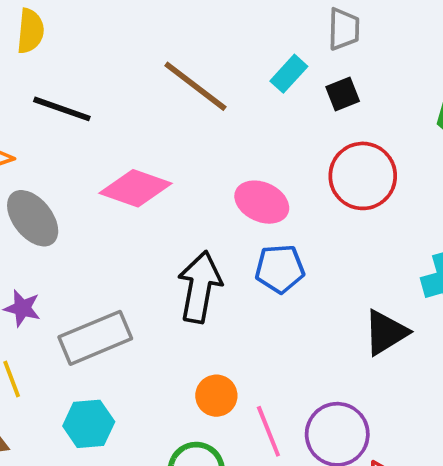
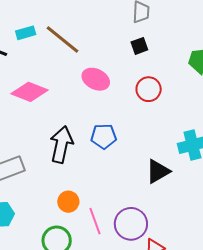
cyan rectangle: (289, 74) -> (26, 33), moved, turned 30
red circle: (363, 176) -> (149, 89), size x0.7
pink ellipse: (262, 202) -> (96, 79), moved

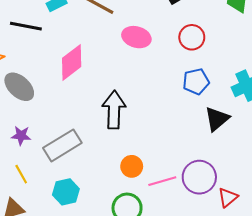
pink diamond: (29, 92) -> (72, 62), turned -48
blue pentagon: (104, 136) -> (196, 82), moved
pink line: (95, 221) -> (162, 181), turned -76

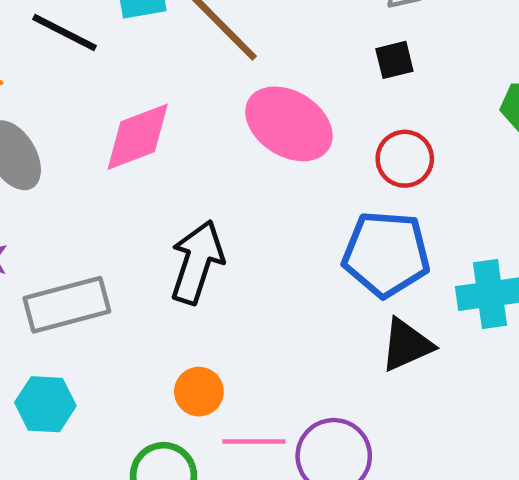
pink ellipse: (136, 37) -> (289, 124), size x1.4
blue pentagon: (196, 82) -> (386, 254), size x1.5

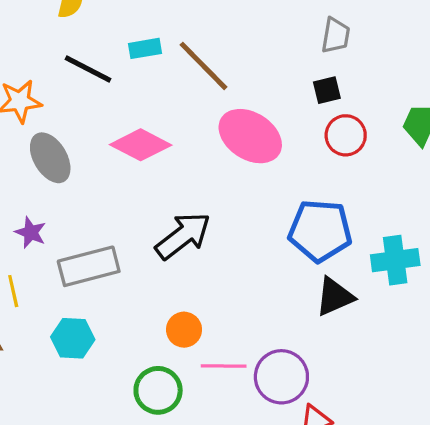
pink diamond: (138, 137) -> (141, 145), turned 48
red circle: (405, 159) -> (346, 135), moved
black arrow: (197, 262) -> (183, 236), turned 34

